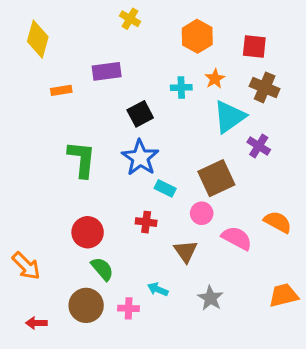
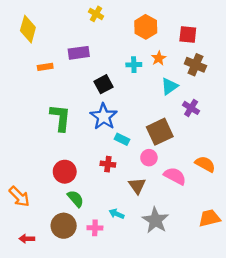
cyan triangle: (229, 117) -> (169, 86), size x0.7
gray star: (210, 298) -> (155, 220), size x1.4

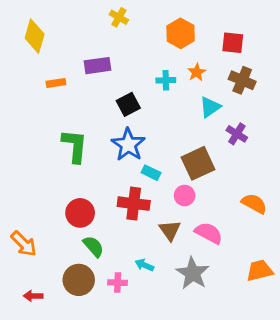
red cross: (108, 164) -> (134, 204), size x1.6
pink semicircle: (175, 176) -> (209, 233), moved

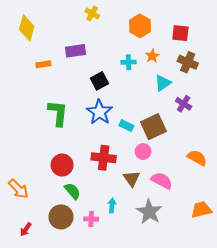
cyan rectangle: (151, 173) -> (126, 126), moved
cyan arrow: (144, 265) -> (112, 206), turned 72
red arrow: (33, 296) -> (26, 229), turned -56

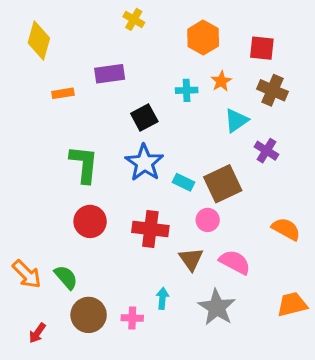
red circle: (62, 165) -> (90, 221), moved
green semicircle: (72, 191) -> (66, 277), moved

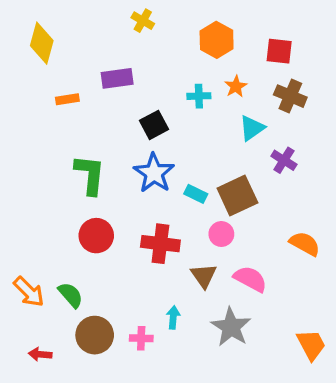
orange trapezoid: (292, 304) -> (311, 345), moved, turned 76
red arrow: (37, 333) -> (40, 354), turned 60

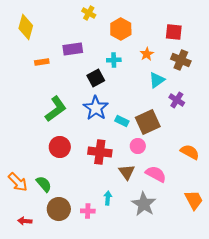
orange hexagon: (217, 40) -> (121, 29), moved
cyan cross: (199, 96) -> (114, 60), moved
green L-shape: (90, 175) -> (56, 109), turned 48
orange trapezoid: (311, 345) -> (194, 200), moved

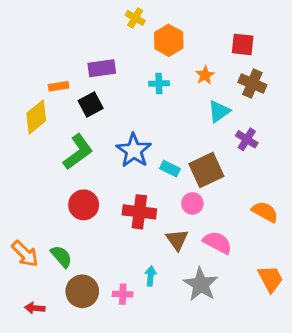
yellow cross: (89, 13) -> (135, 18), moved
yellow diamond: (26, 27) -> (36, 117), moved, turned 35
black square: (96, 78) -> (91, 104), moved

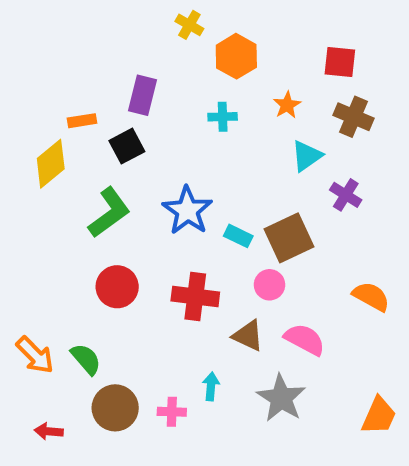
purple rectangle: (102, 68) -> (143, 95), turned -68
brown triangle: (177, 240) -> (248, 336), turned -30
orange trapezoid: (271, 279) -> (379, 416), moved, turned 52

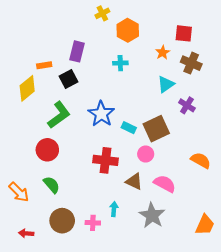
yellow cross: (189, 25) -> (102, 13), turned 32
orange star: (287, 105) -> (163, 52), moved
red circle: (117, 287) -> (47, 150), moved
green semicircle: (86, 359) -> (52, 185), moved

